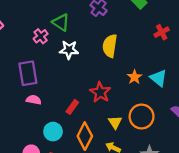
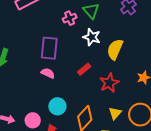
yellow semicircle: (110, 46) -> (115, 49), moved
red rectangle: (72, 107) -> (84, 69), moved

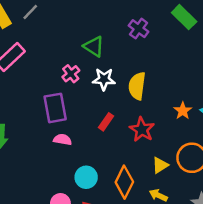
pink cross: (70, 18) -> (71, 74), moved
yellow triangle: (115, 113) -> (160, 165), turned 32

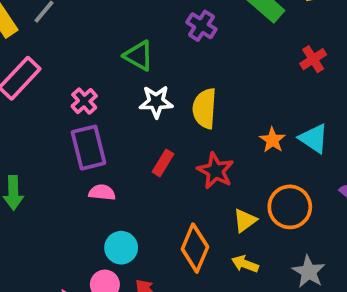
pink cross: (71, 74) -> (84, 101), moved
cyan circle: (86, 177) -> (121, 248), moved

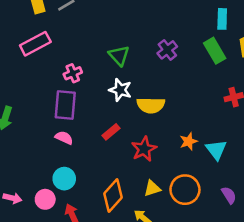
yellow semicircle: (205, 108) -> (151, 105), turned -112

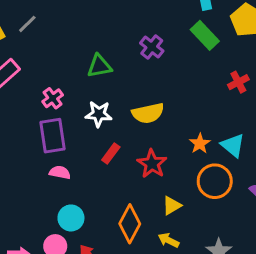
green triangle: (119, 55) -> (99, 66), turned -45
white star: (120, 90) -> (99, 114), moved
orange circle: (185, 190) -> (215, 181), moved

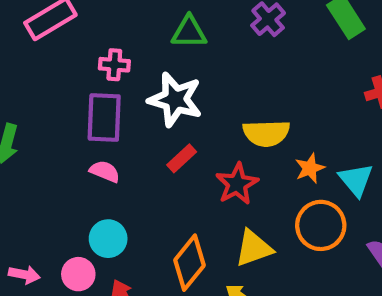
pink cross: (53, 98) -> (114, 65), turned 30
yellow semicircle: (148, 113) -> (266, 133), moved
white star: (99, 114) -> (175, 99), size x1.4
yellow triangle: (172, 206) -> (254, 248), size x1.4

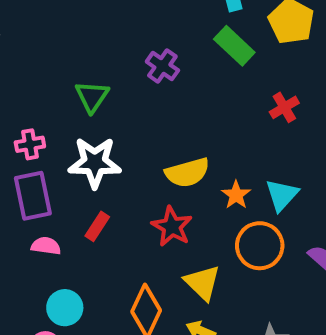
green triangle: (189, 32) -> (92, 96), turned -42
red rectangle: (182, 158) -> (97, 226), moved
cyan triangle: (356, 180) -> (282, 195), turned 36
yellow triangle: (254, 248) -> (202, 283), turned -42

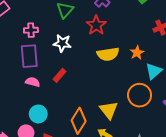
white star: (95, 162) -> (62, 43), size x0.7
orange star: (236, 195) -> (137, 53), moved
red star: (172, 227) -> (96, 25), moved

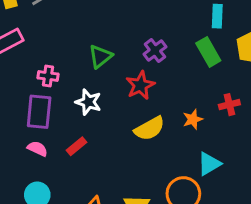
orange star: (137, 53) -> (193, 119), moved
yellow semicircle: (108, 54) -> (150, 129), turned -30

